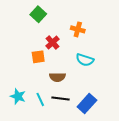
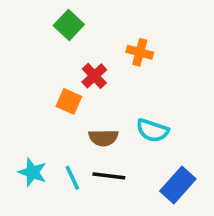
orange square: (38, 57) -> (69, 101), turned 32
cyan semicircle: (85, 60) -> (152, 130), moved
blue rectangle: (87, 103) -> (178, 185), moved

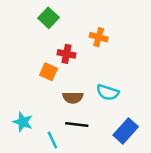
red cross: (94, 76) -> (67, 54), turned -36
cyan line: (72, 178) -> (52, 140), moved

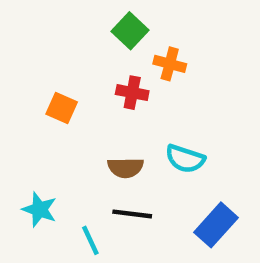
green square: (49, 18) -> (130, 31), moved
red cross: (67, 54) -> (132, 93), moved
orange square: (49, 72) -> (62, 108), moved

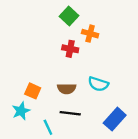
orange square: (62, 108) -> (33, 91), moved
cyan star: (40, 210) -> (21, 111), turned 30

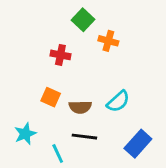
red cross: (70, 49) -> (60, 55), moved
cyan semicircle: (98, 84) -> (118, 101), turned -60
orange square: (33, 91) -> (51, 97), moved

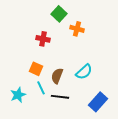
brown semicircle: (80, 107) -> (57, 76), turned 112
cyan line: (58, 153) -> (41, 88), moved

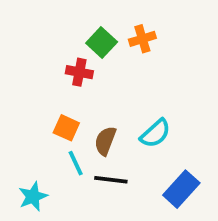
green square: (59, 14) -> (102, 43), moved
orange cross: (77, 29) -> (142, 39), moved, turned -32
cyan star: (18, 95) -> (33, 196), moved

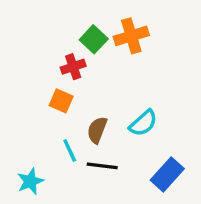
orange cross: (142, 39) -> (131, 36), size x1.4
red cross: (79, 72) -> (73, 67), turned -30
orange square: (66, 128) -> (61, 101), moved

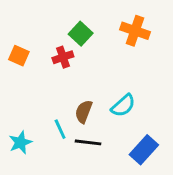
orange cross: (131, 36) -> (135, 31), moved, turned 36
orange square: (61, 101) -> (19, 56), moved
cyan star: (30, 181) -> (20, 142), moved

